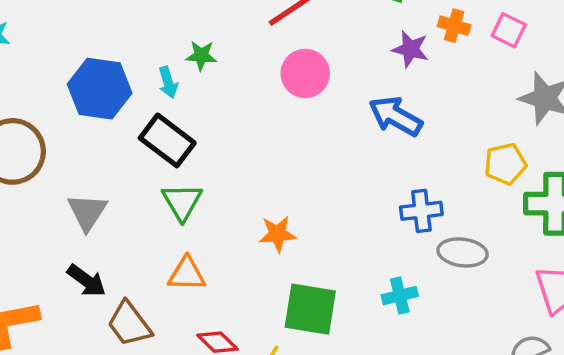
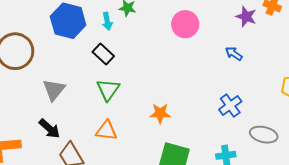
blue arrow: (396, 116) -> (234, 54), size x0.6
black rectangle: (167, 140) -> (103, 54), size x0.7
blue cross: (421, 211) -> (230, 106), moved, turned -35

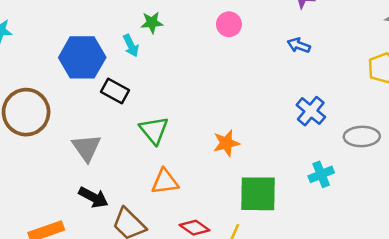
pink circle: (185, 24) -> (229, 24), size x0.7
black rectangle: (103, 54) -> (115, 91), moved

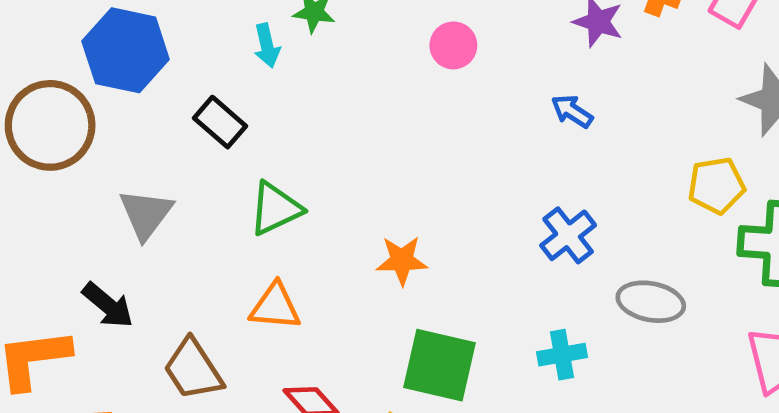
blue hexagon: (82, 57) -> (126, 50), moved
green triangle: (154, 130) -> (275, 209), turned 32
black arrow: (93, 197) -> (108, 305), moved

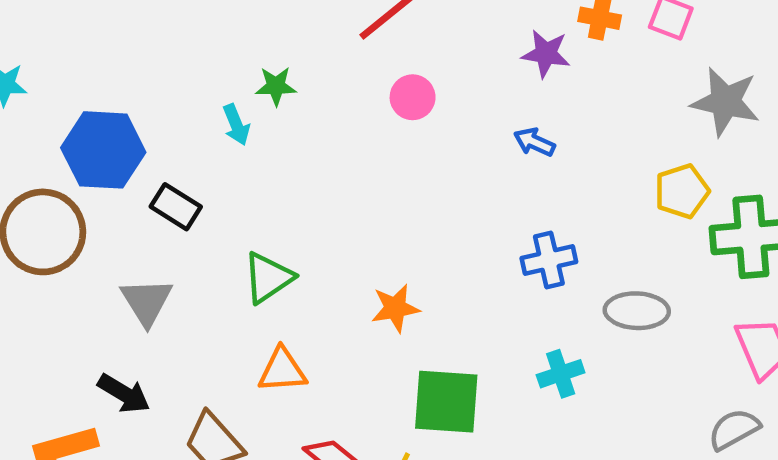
black rectangle: (220, 122) -> (176, 207), moved
blue cross: (568, 235) -> (549, 260), turned 34

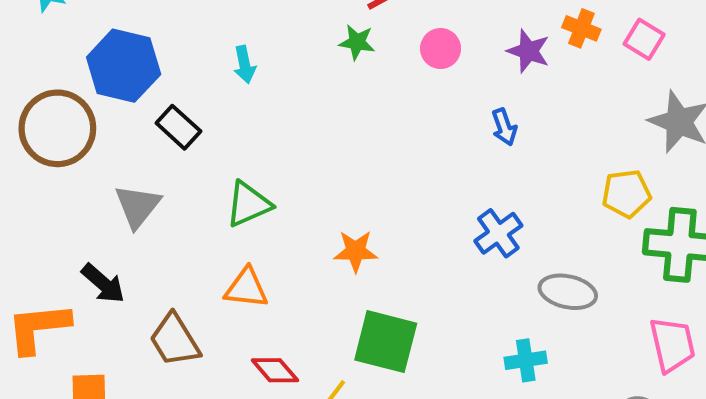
green star: (276, 86) -> (357, 42), moved
pink circle: (413, 97) -> (441, 49), moved
blue arrow: (534, 142) -> (504, 127), turned -144
blue cross: (549, 260) -> (498, 233), turned -33
cyan cross: (561, 374) -> (526, 360), moved

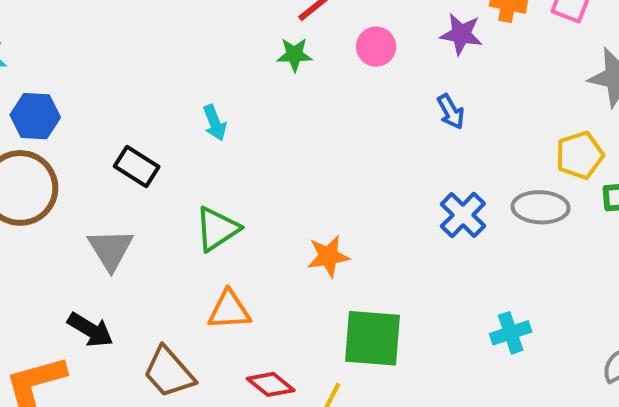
cyan arrow: (245, 65) -> (215, 123), moved
blue hexagon: (124, 66) -> (35, 116), moved, size x0.7
gray ellipse: (568, 292) -> (541, 207), moved

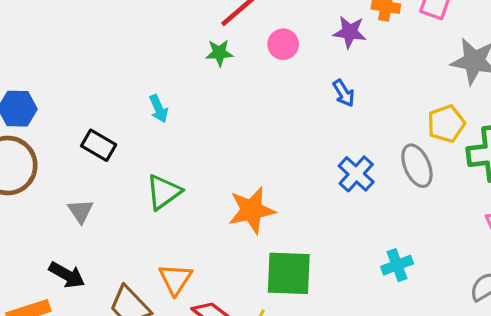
gray ellipse: (541, 207) -> (417, 166), turned 66
gray triangle: (111, 249) -> (81, 211), size x0.7
orange star: (328, 256) -> (252, 210), size x1.4
orange triangle: (229, 310) -> (175, 279), moved, turned -51

